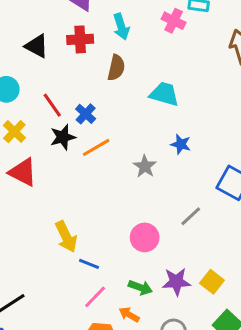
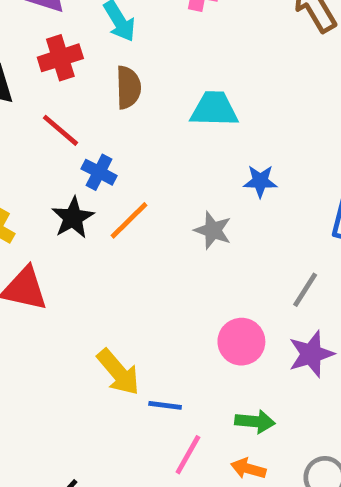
red line: (52, 105) -> (61, 130), moved
purple star: (176, 282) -> (311, 354), moved

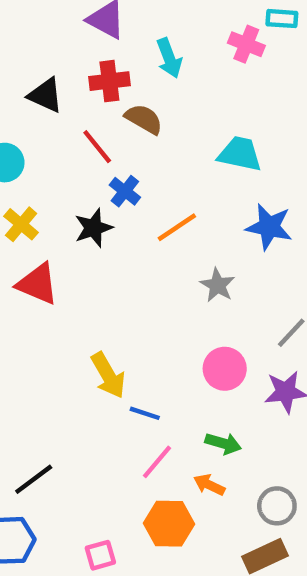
brown semicircle: (128, 87) -> (144, 119), moved, turned -69
blue star: (260, 181) -> (269, 227), size x1.5
orange line: (129, 220) -> (177, 227), moved
gray star: (213, 230) -> (217, 285), moved

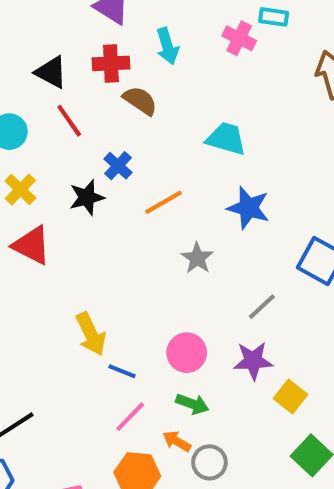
red line: (97, 147) -> (69, 121), moved
pink circle: (225, 369) -> (187, 353), moved
gray circle: (277, 506) -> (209, 462), moved

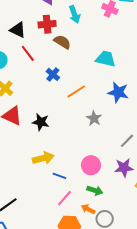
black star: (87, 197) -> (41, 122), moved, turned 30
yellow arrow: (91, 334) -> (43, 158), turned -75

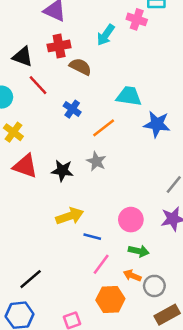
cyan arrow: (75, 14) -> (106, 35), moved, turned 60
cyan trapezoid: (106, 59) -> (129, 96), moved
gray star: (94, 118) -> (96, 161), moved

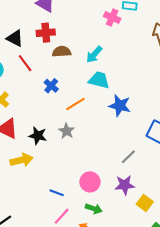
cyan arrow: (106, 35) -> (94, 54), moved
brown semicircle: (80, 67) -> (62, 52), turned -36
yellow arrow: (70, 216) -> (22, 160), moved

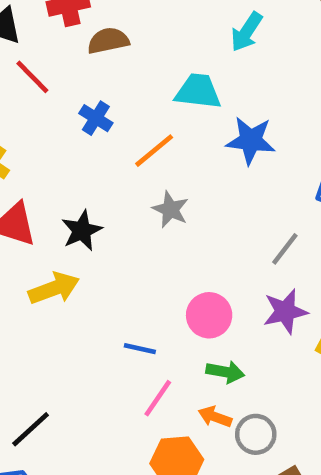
cyan arrow: (94, 54) -> (247, 32), moved
gray star: (67, 131) -> (170, 209), moved
black star: (38, 136) -> (82, 230), turned -30

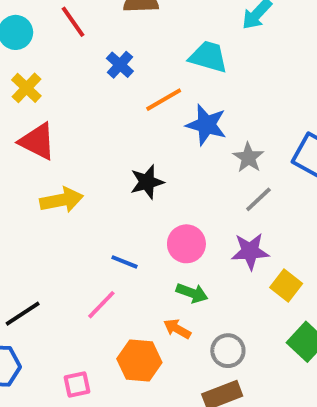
blue star: (251, 140) -> (206, 125), moved
gray star: (170, 209) -> (248, 158), moved
black star: (82, 230) -> (147, 182), moved
pink line: (158, 398) -> (101, 305), moved
gray circle: (256, 434) -> (228, 351), moved

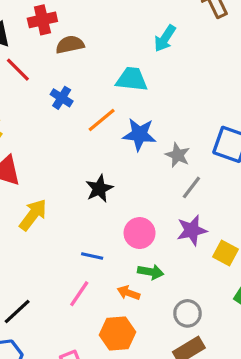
yellow arrow: (62, 200) -> (33, 215), turned -32
orange arrow: (177, 329) -> (129, 293), moved

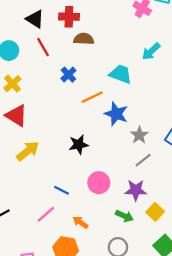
green arrow: (151, 272) -> (124, 216), moved

